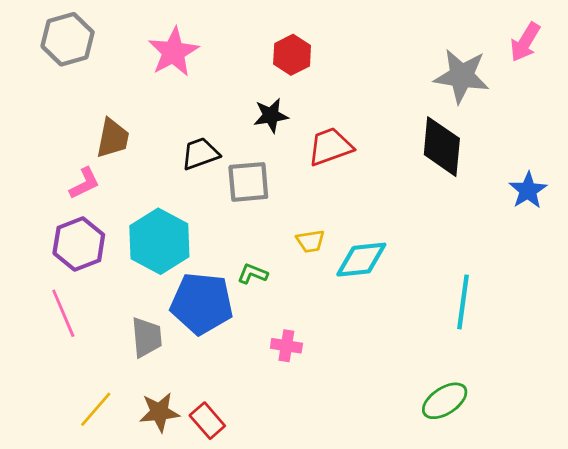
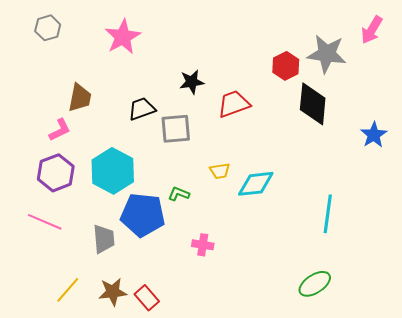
gray hexagon: (68, 39) -> (48, 28), size x0.7
red hexagon: (292, 55) -> (286, 66), moved
pink line: (63, 313) -> (45, 222), turned -44

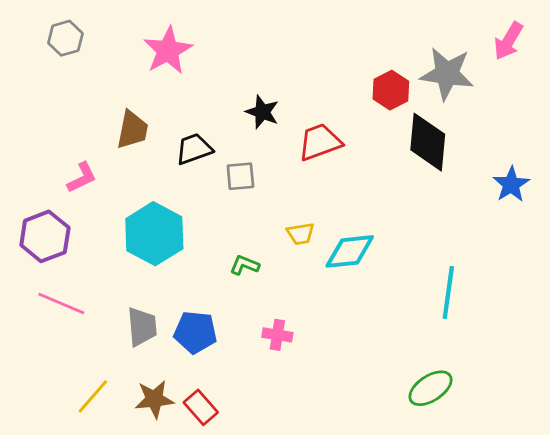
black star: (192, 82) -> (262, 112), turned 30
brown trapezoid: (80, 98) -> (132, 130), moved
gray square: (176, 129) -> (240, 176), size x0.7
purple hexagon: (56, 173) -> (45, 236), moved
blue pentagon: (143, 215) -> (195, 332), moved, size x0.7

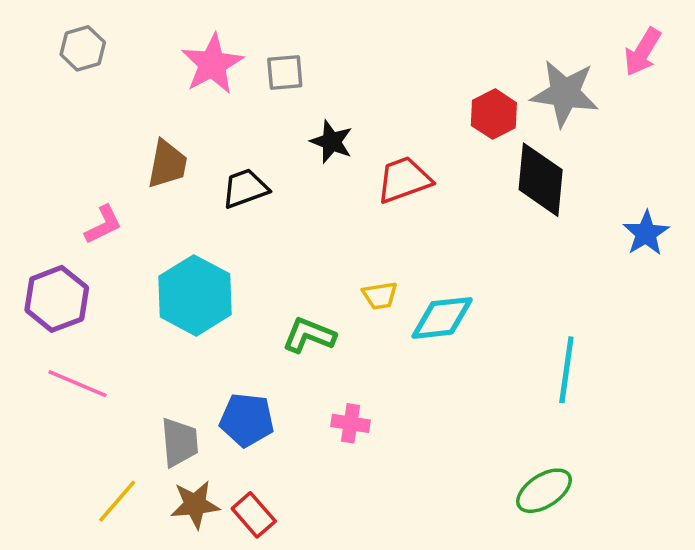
gray square: (240, 176) -> (285, 73), moved
green L-shape: (245, 265) -> (309, 335), size x1.4
gray trapezoid: (142, 327) -> (179, 442), moved

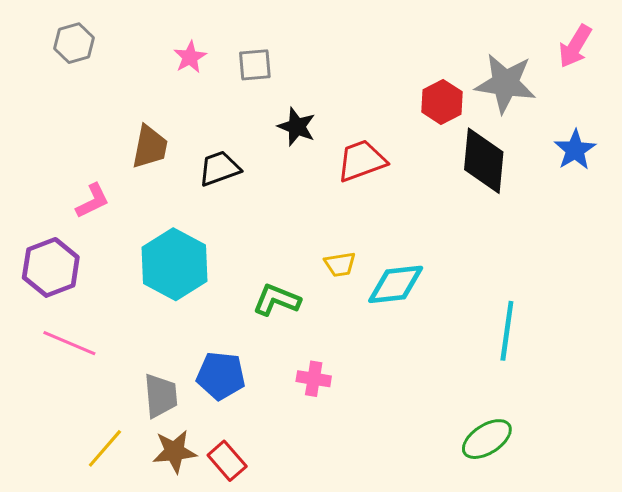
pink star: (212, 64) -> (190, 57), size x0.6
blue star: (646, 233) -> (575, 150), moved

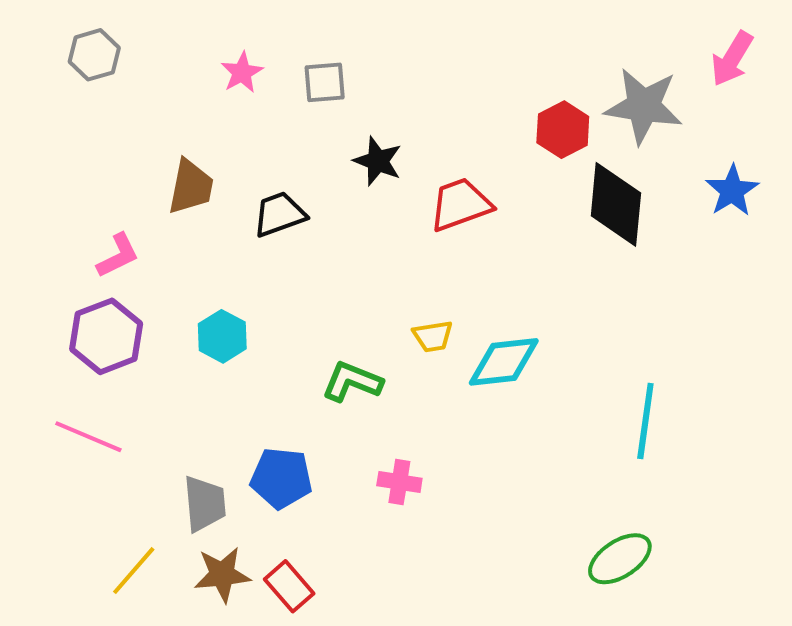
cyan hexagon: (174, 264) -> (222, 336), size x0.6
purple hexagon: (51, 267) -> (106, 336), moved

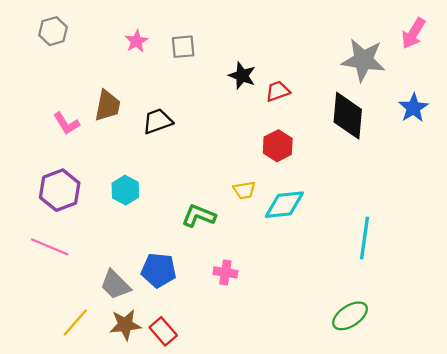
red hexagon: (563, 130) -> (278, 146), moved
black star: (378, 161) -> (242, 76), moved
red trapezoid: (460, 204) -> (278, 91), moved, size x0.7
pink L-shape: (118, 256) -> (66, 123), moved, turned 84
gray trapezoid: (205, 504) -> (115, 285), turned 140

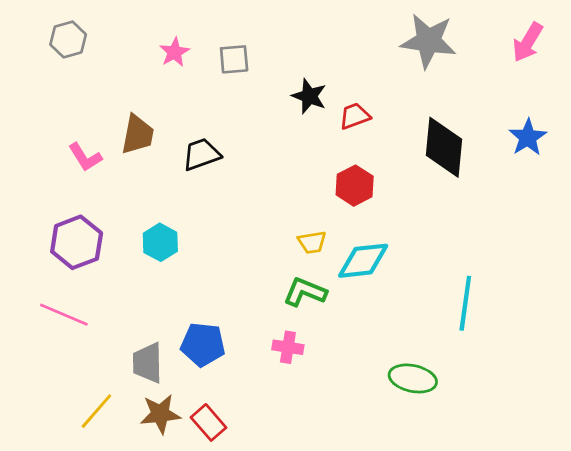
gray star: (363, 60) -> (428, 41), moved
green L-shape: (199, 216) -> (305, 292), moved
gray trapezoid: (115, 285) -> (148, 363), turned 44
green ellipse: (350, 316) -> (413, 378), moved, turned 45

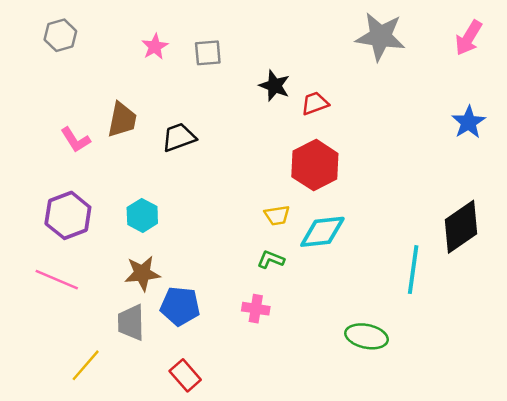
black diamond: (444, 147) -> (461, 227), moved, turned 50
red hexagon: (355, 186) -> (315, 165), size x1.4
green L-shape: (305, 292) -> (271, 260), size x0.7
brown star: (160, 414) -> (142, 273), moved

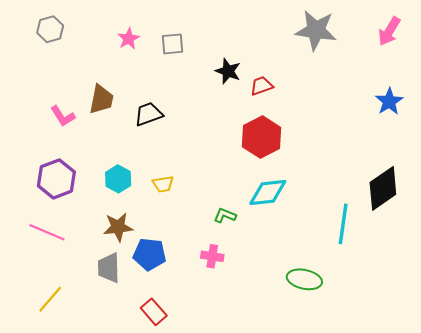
yellow trapezoid: (277, 215) -> (163, 184), moved
yellow line: (86, 365) -> (50, 299), moved

